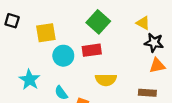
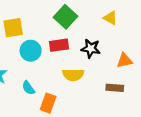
black star: (154, 43) -> (91, 48), moved

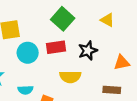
black star: (91, 48) -> (88, 51), turned -30
cyan semicircle: (28, 88) -> (25, 90), turned -56

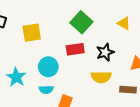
cyan circle: (28, 53) -> (48, 67), moved
yellow semicircle: (70, 77) -> (101, 77), moved

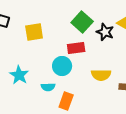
black star: (105, 52) -> (105, 32), moved, turned -30
cyan circle: (48, 67) -> (62, 66), moved

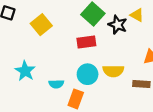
yellow square: (34, 32) -> (41, 25), turned -30
cyan circle: (62, 66) -> (88, 74), moved

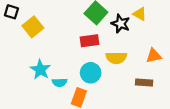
yellow square: (41, 25) -> (33, 27), moved
cyan star: (25, 71) -> (40, 70), moved
yellow semicircle: (113, 71) -> (116, 58), moved

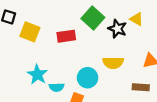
yellow square: (33, 27) -> (30, 32), turned -30
red rectangle: (90, 41) -> (66, 36), moved

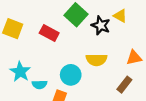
red rectangle: (66, 36) -> (49, 33), turned 36
brown rectangle: (141, 87) -> (124, 85), turned -56

